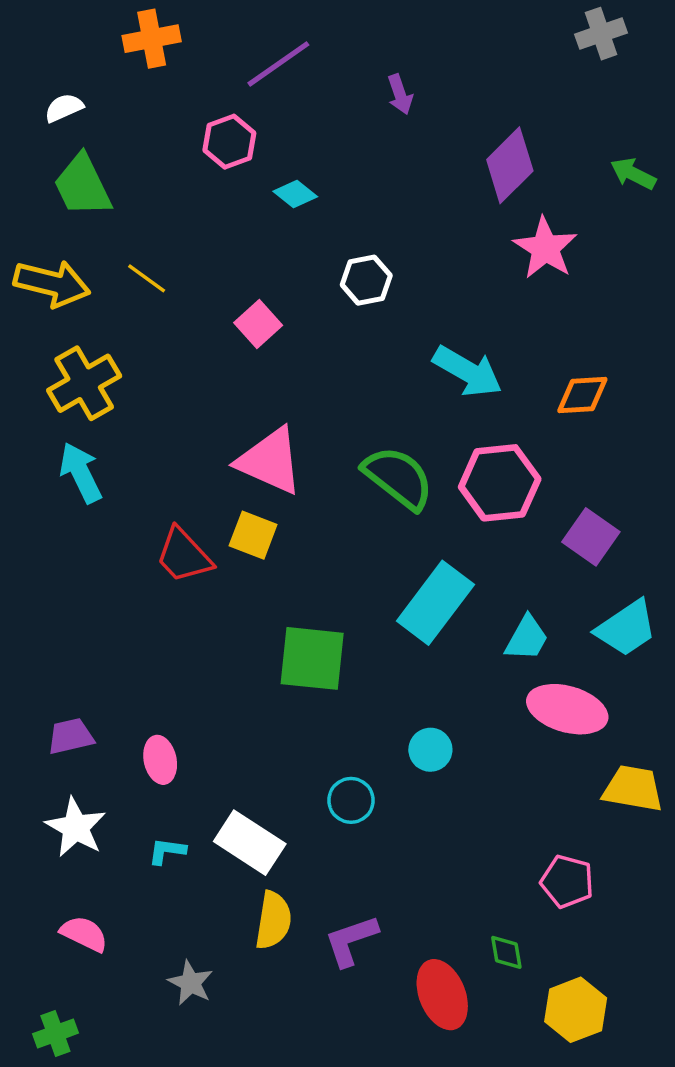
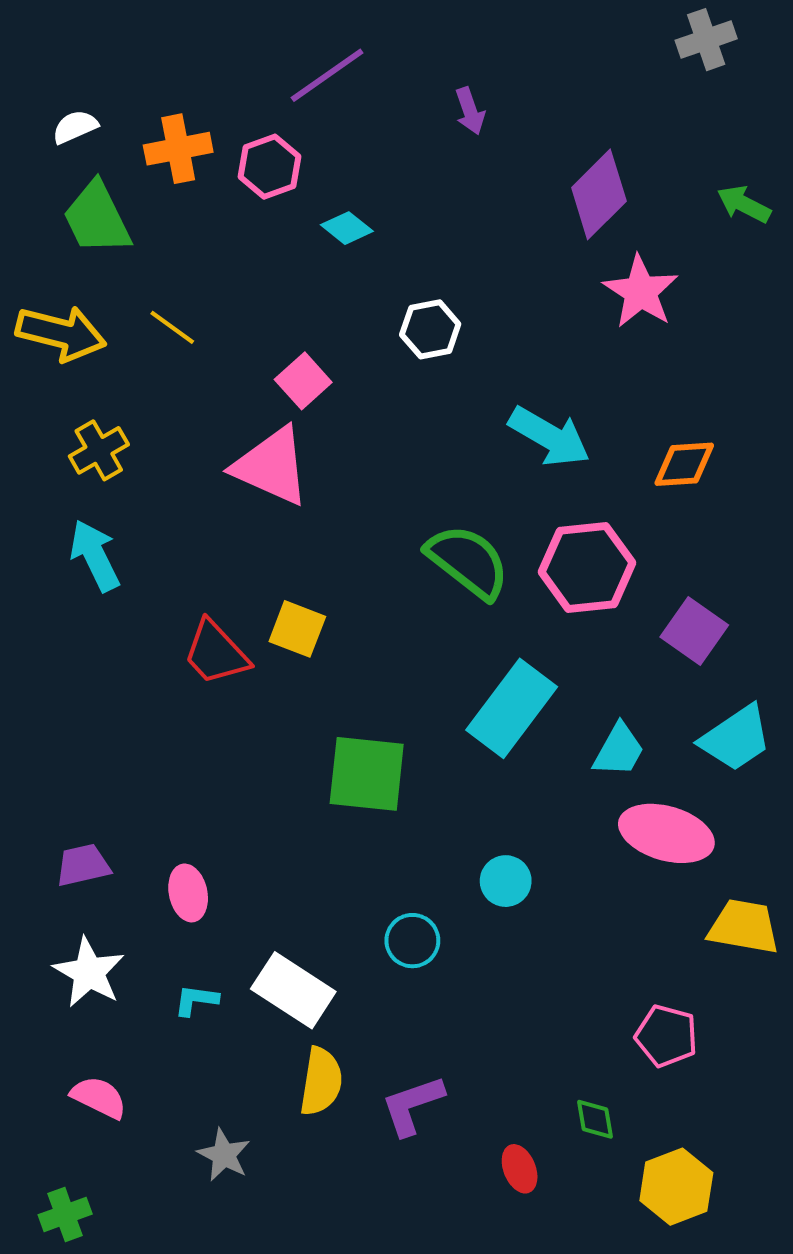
orange cross: (152, 39) -> (178, 149), moved
yellow cross: (84, 383) -> (99, 450), size x0.7
pink triangle: (270, 461) -> (271, 466), moved
red ellipse: (442, 995) -> (520, 1169), size x0.6

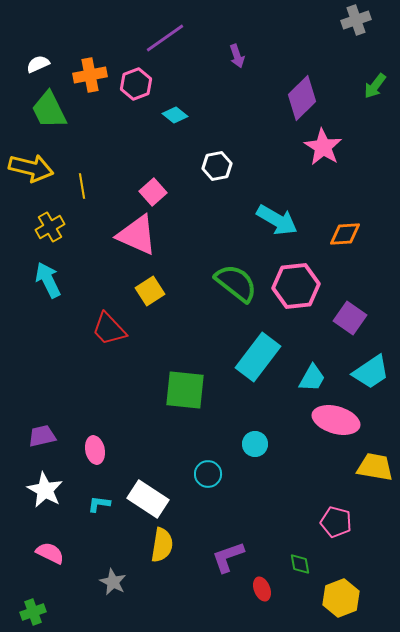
green arrow: (744, 204) -> (375, 86), moved, turned -80
yellow line: (172, 327) -> (82, 186), moved, turned 45
yellow square: (297, 629) -> (150, 291), moved, turned 36
purple L-shape: (412, 1105) -> (228, 557), moved

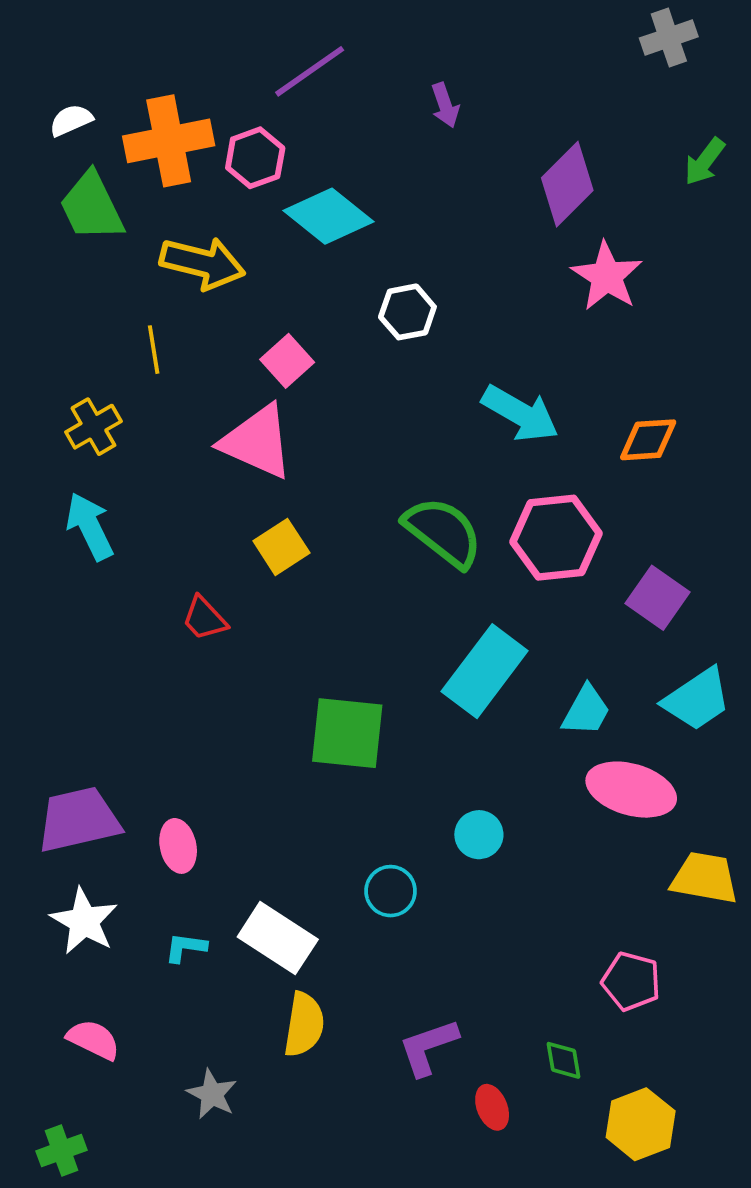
orange cross: (90, 75) -> (169, 141), size x1.4
cyan diamond: (175, 115) -> (328, 216), size x1.8
yellow arrow: (31, 168) -> (203, 263), moved
red trapezoid: (109, 329) -> (204, 618), size x0.7
purple trapezoid: (42, 436) -> (78, 820), size x1.6

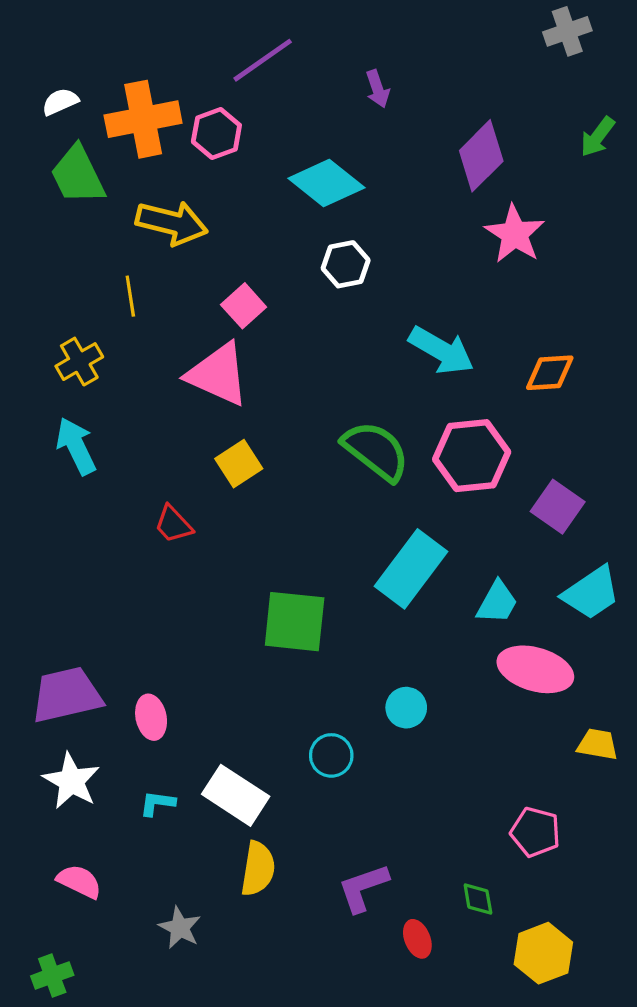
cyan diamond: (328, 216) -> (326, 183), moved
yellow trapezoid: (705, 878) -> (598, 744), size x0.7

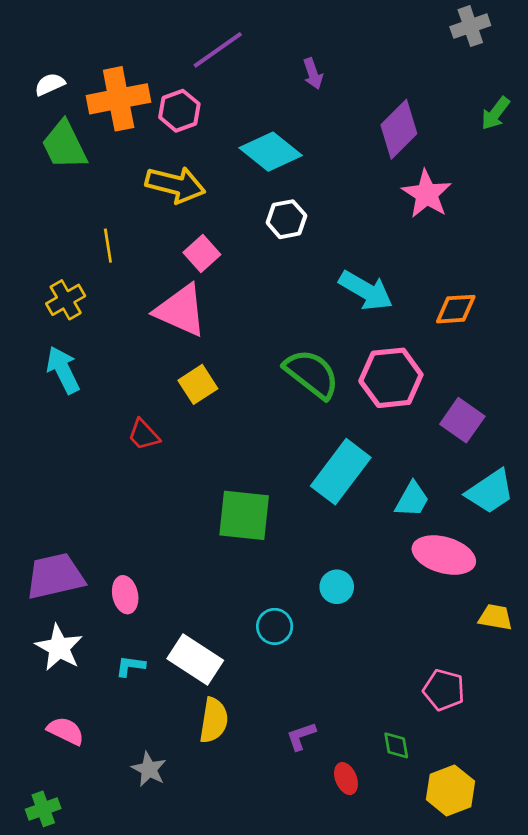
yellow arrow: (172, 223) -> (175, 185), moved
purple L-shape: (363, 888) -> (301, 736), size x0.7

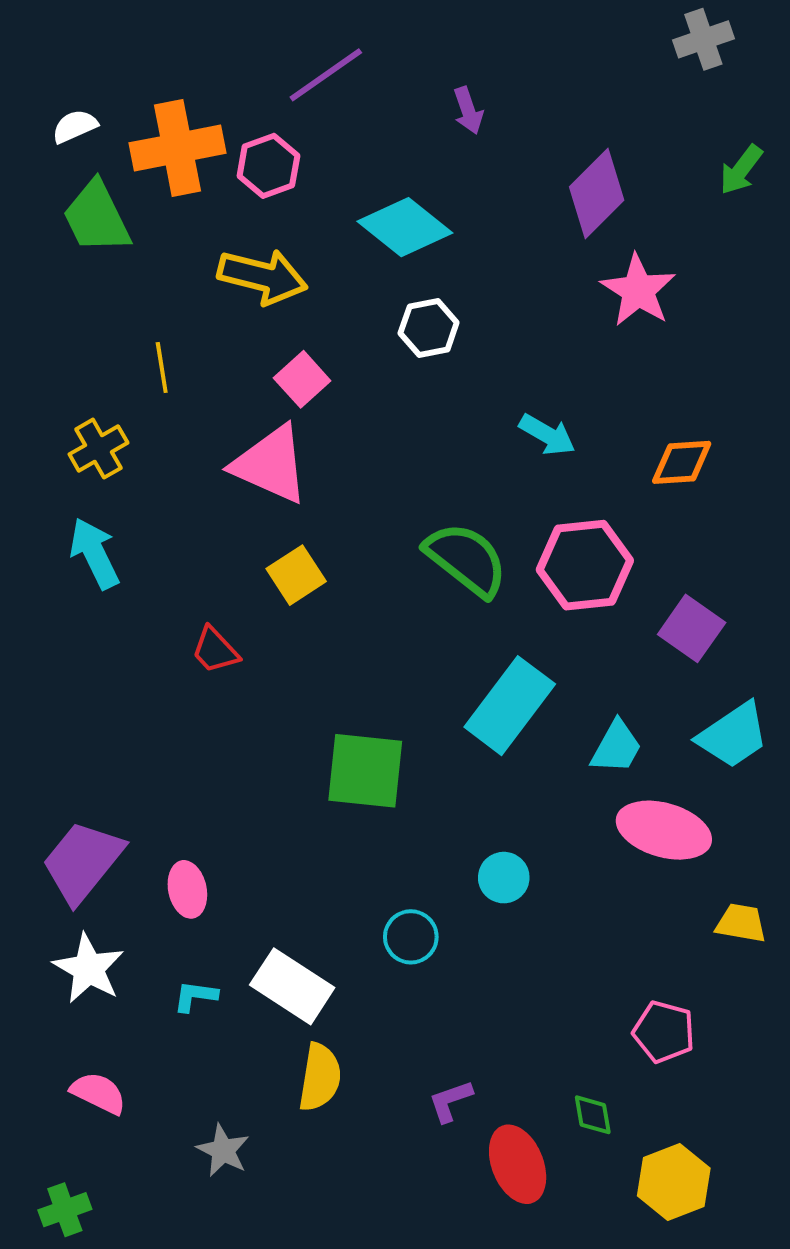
cyan arrow: (366, 291) -> (547, 435), size x0.7
purple trapezoid: (55, 576) -> (83, 862), turned -38
red ellipse: (346, 779) -> (518, 1164), size x1.6

